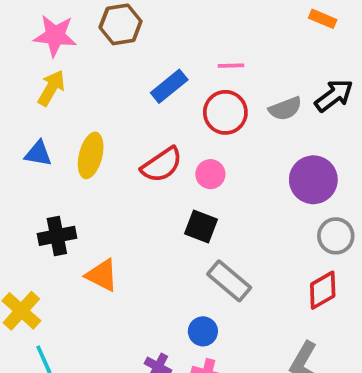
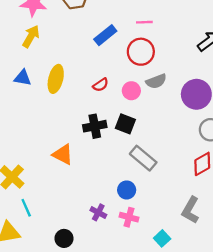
gray semicircle: (285, 109) -> (156, 81), moved
red semicircle: (162, 165) -> (101, 85), size x0.6
black cross: (57, 236) -> (95, 126), moved

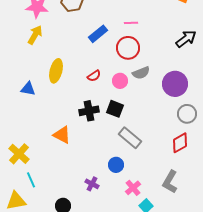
blue triangle: (23, 78) -> (28, 89), moved
pink cross: (129, 217) -> (133, 188), moved, turned 35

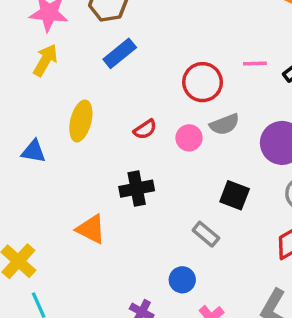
pink line: (131, 23) -> (255, 64), moved
blue rectangle: (98, 34) -> (120, 53), moved
black square: (115, 109) -> (235, 195), moved
gray rectangle: (130, 138) -> (206, 234), size x0.7

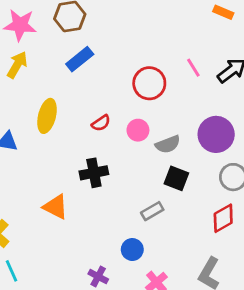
pink line: (255, 64) -> (193, 68), turned 60
gray semicircle: (224, 124) -> (168, 144), moved
gray rectangle: (206, 234) -> (152, 211), turned -70

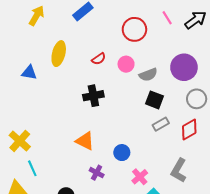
orange triangle: (56, 207) -> (85, 141), moved
gray rectangle: (152, 211) -> (161, 124), moved

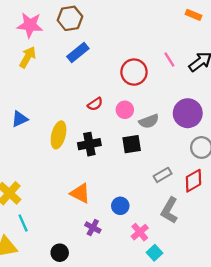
yellow ellipse: (59, 54) -> (59, 135), moved
blue triangle: (29, 73) -> (20, 119), turned -35
black square: (154, 100) -> (132, 144), moved, turned -30
gray L-shape: (179, 170) -> (169, 210), moved

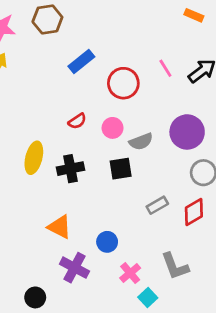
blue rectangle: (78, 53) -> (81, 61), moved
gray L-shape: (169, 210) -> (175, 266), moved, turned -50
purple cross: (93, 228) -> (75, 268), size x1.5

